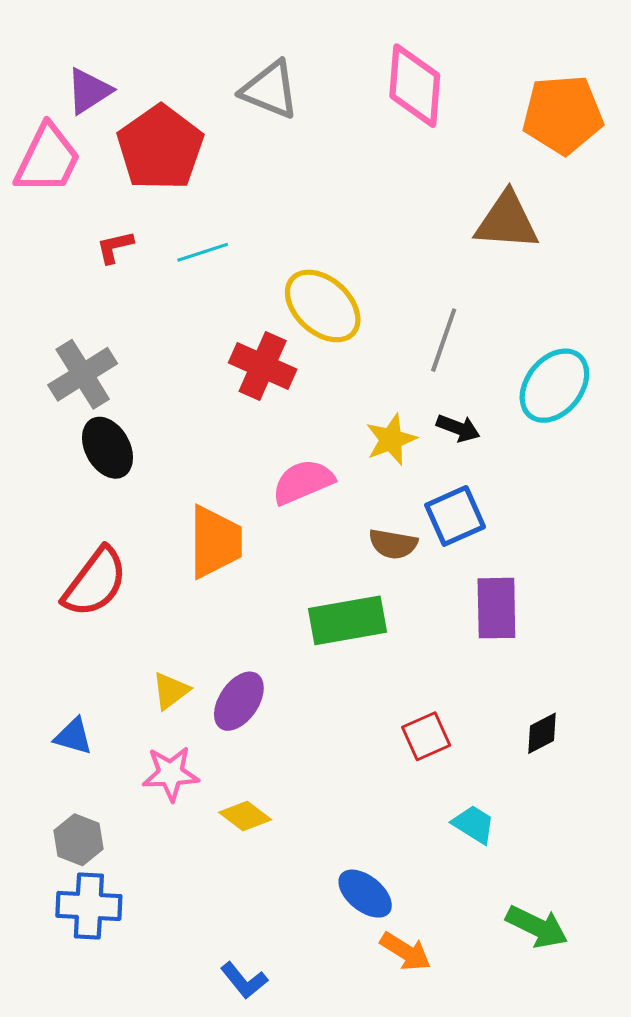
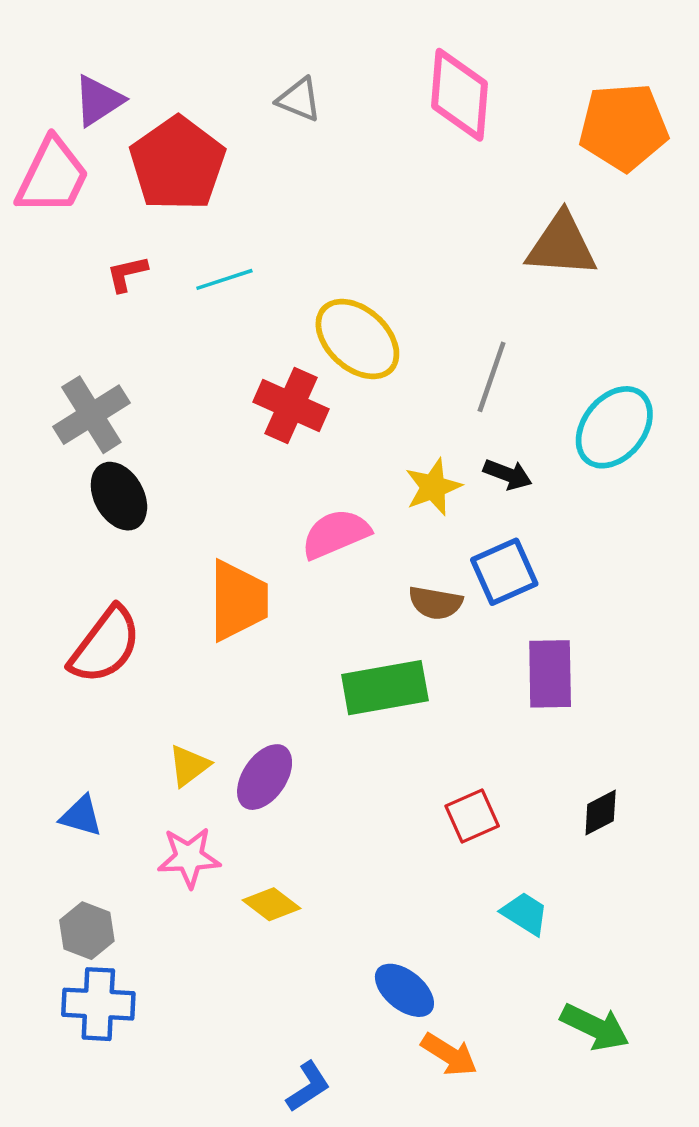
gray triangle: (270, 90) -> (299, 99), size x0.7
blue L-shape: (244, 980) -> (308, 1087), moved, turned -84

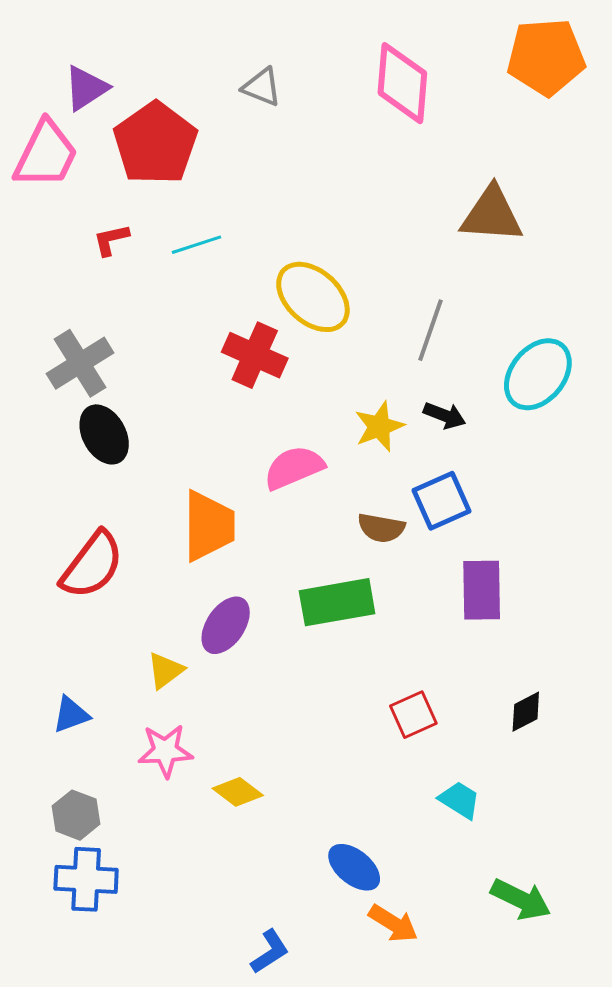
orange pentagon: (623, 127) -> (546, 57), moved
purple ellipse: (265, 777) -> (226, 625), moved
blue triangle: (81, 816) -> (71, 715), turned -36

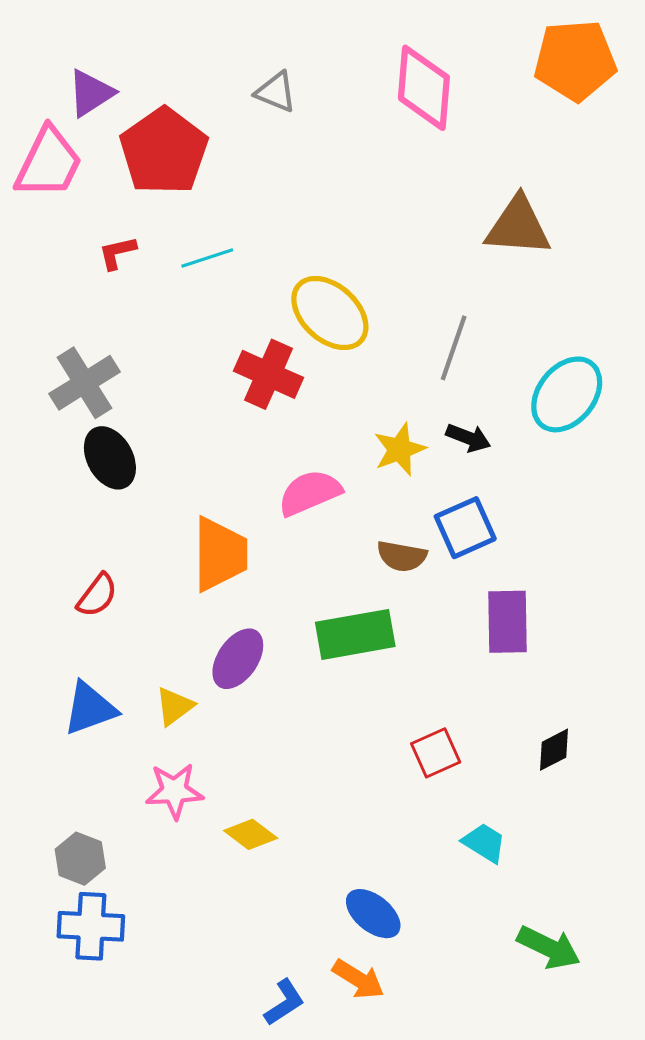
red semicircle: (92, 565) -> (97, 595), size x0.6
blue triangle: (71, 715) -> (90, 708), moved, size x1.4
orange arrow: (393, 923) -> (358, 979), moved

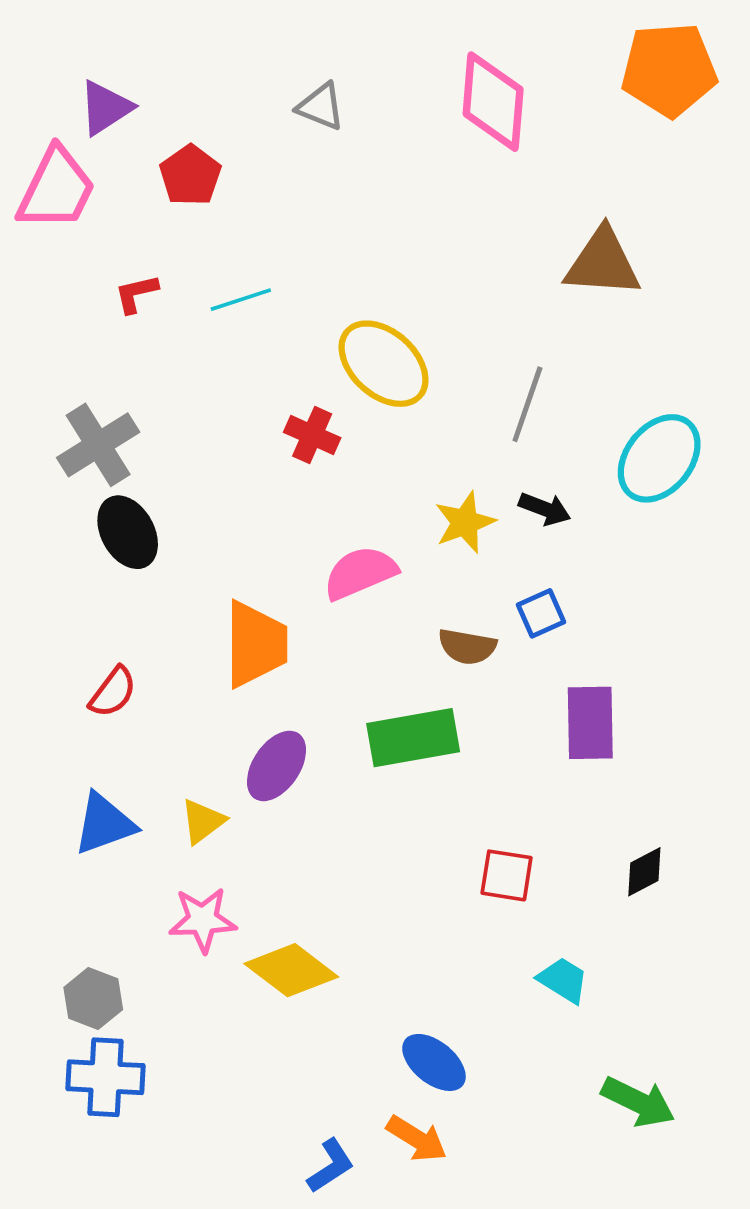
red pentagon: (164, 151) -> (190, 175), size x0.6
red cross: (269, 374) -> (312, 435), size x0.7
blue square: (465, 528) -> (541, 613), size x0.7
red square: (436, 753) -> (507, 875), turned 33
yellow diamond: (251, 834) -> (291, 970), size x1.5

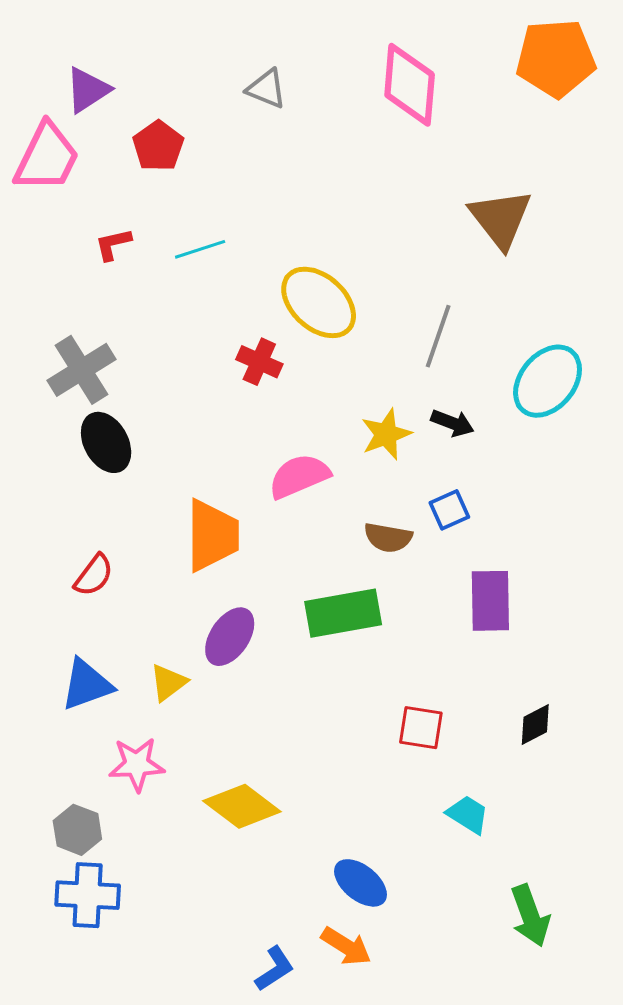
brown triangle: (603, 263) -> (501, 219), turned 48
pink star: (203, 920) -> (137, 764), moved
green arrow: (638, 1102) -> (530, 916), turned 44

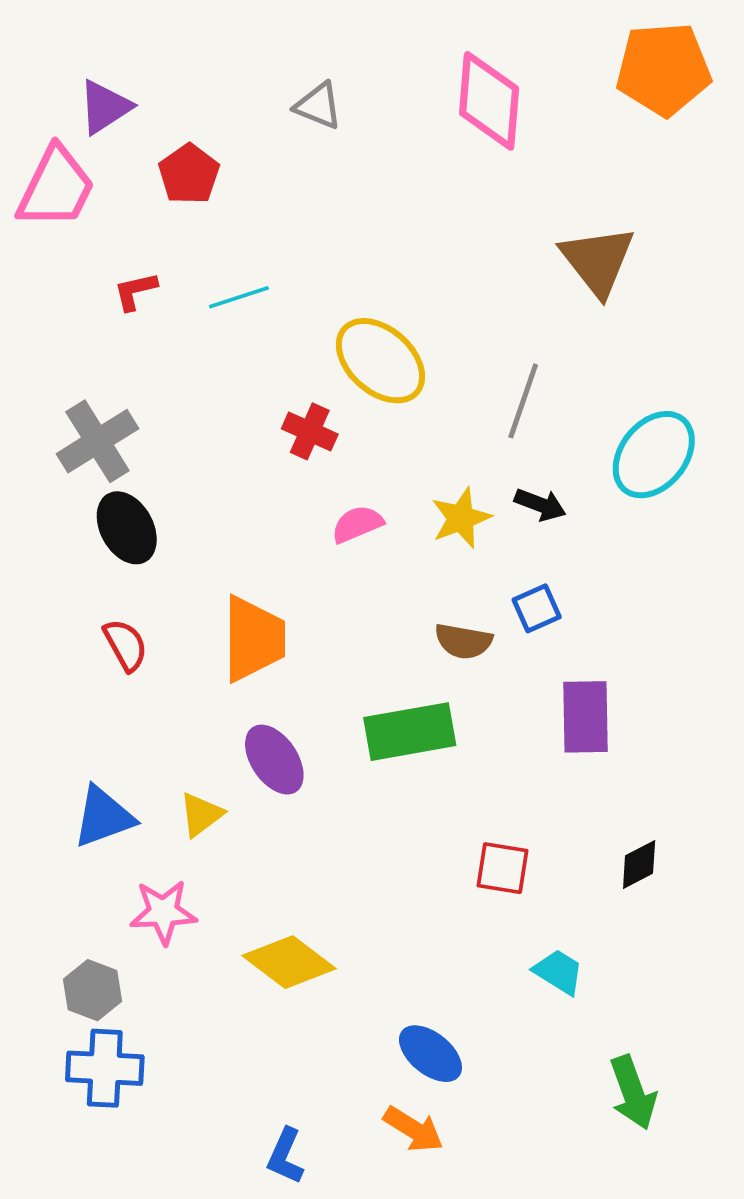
pink semicircle: (299, 476) -> (357, 524), moved, size x0.7
red semicircle: (94, 575) -> (126, 645), moved, turned -66
purple ellipse: (230, 637) -> (274, 760), turned -68
blue L-shape: (275, 969) -> (285, 1156), moved, turned 147

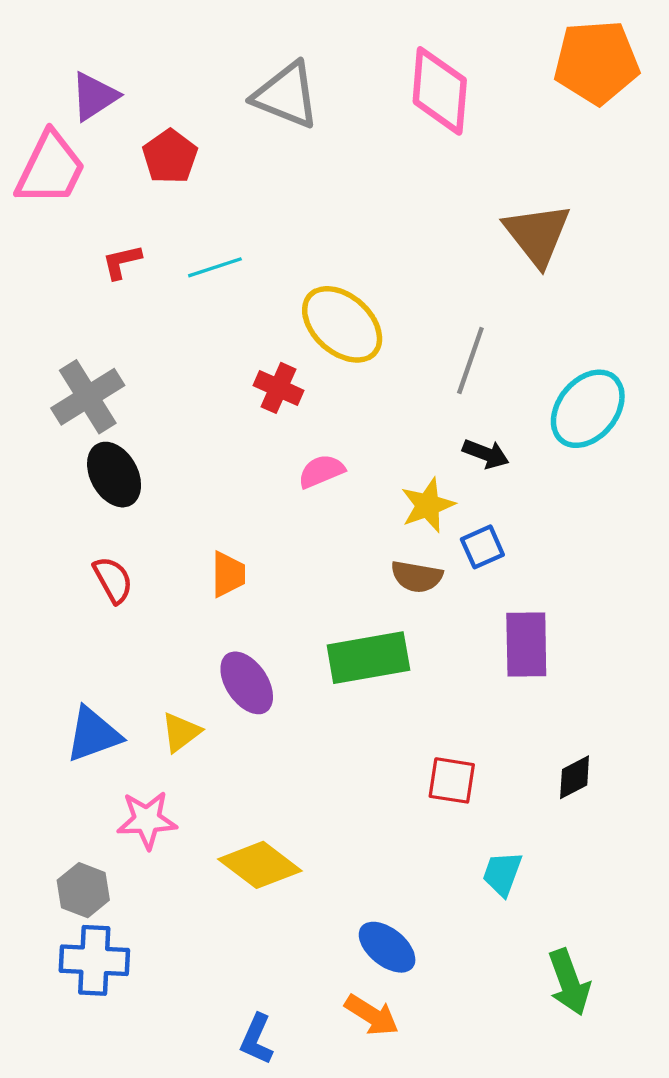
gray triangle: (318, 106) -> (286, 95), size x1.6
yellow star: (461, 518) -> (428, 505), moved
orange trapezoid: (254, 639) -> (228, 574), size x0.6
cyan trapezoid: (559, 972) -> (502, 874), turned -102

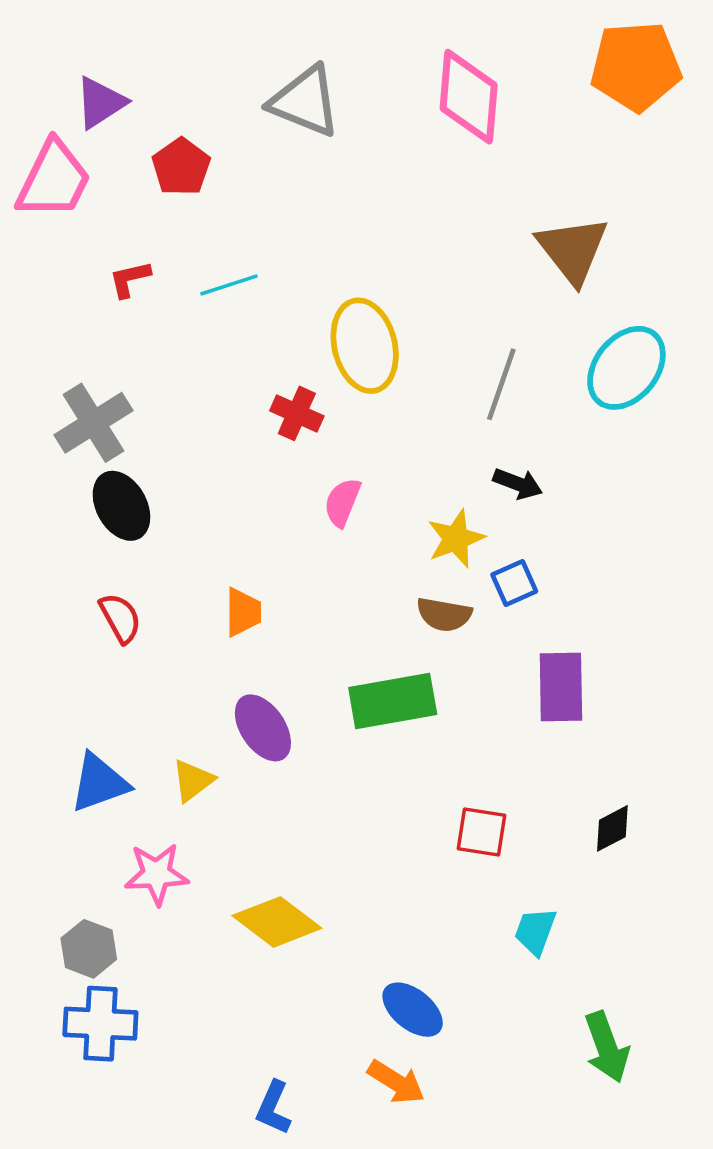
yellow ellipse: (342, 324) -> (365, 346), turned 34
cyan ellipse: (588, 409) -> (626, 368), moved
pink semicircle: (321, 471) -> (342, 502), turned -45

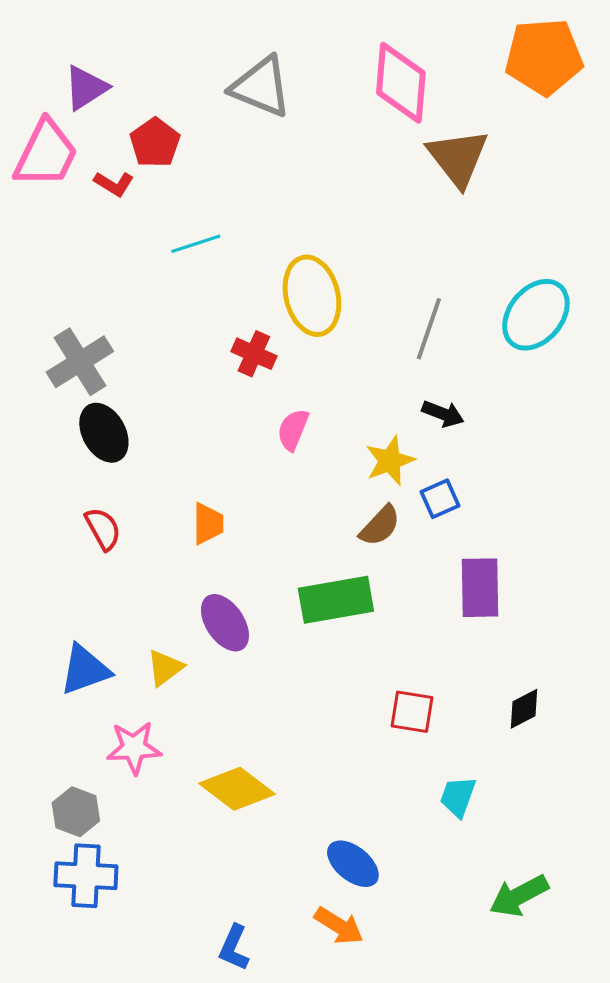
brown triangle: (573, 250) -> (458, 158), moved
red L-shape: (130, 279) -> (114, 184), moved, turned -135
brown semicircle: (444, 615) -> (380, 526), turned -57
green arrow: (607, 1047) -> (519, 896), turned 82

